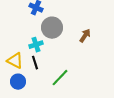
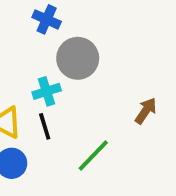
brown arrow: (85, 36) -> (146, 111), moved

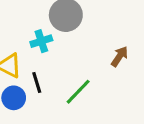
black line: (45, 126) -> (37, 82), moved

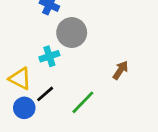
black line: (37, 82) -> (45, 94), turned 66

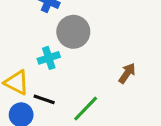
black line: (45, 94) -> (44, 99), turned 60

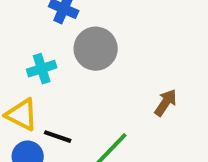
cyan cross: (49, 58) -> (42, 69), moved

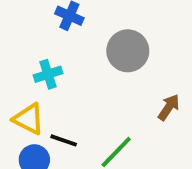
gray circle: (96, 49) -> (128, 51), moved

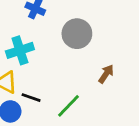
cyan cross: (48, 74) -> (20, 50), size x1.4

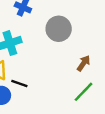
green line: (69, 106) -> (84, 92), moved

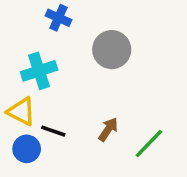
brown arrow: (84, 63) -> (108, 129), moved

